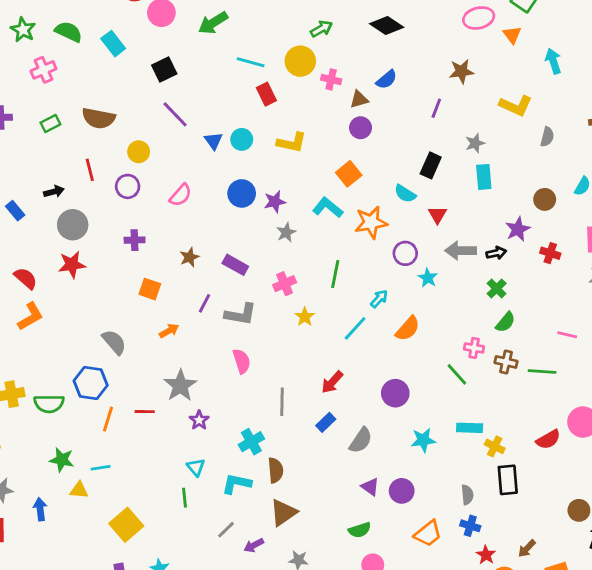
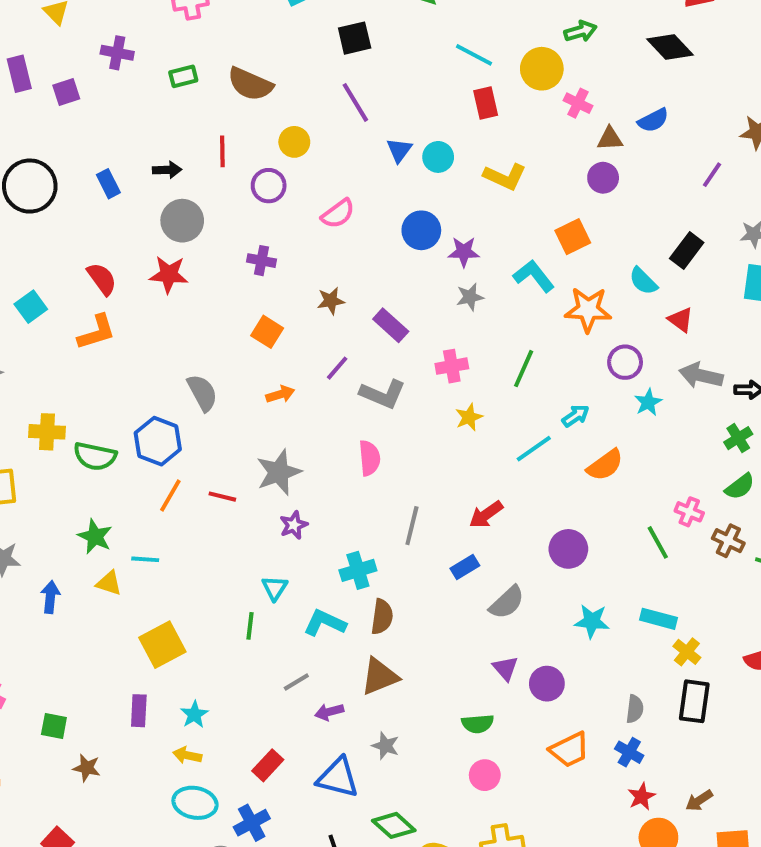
red triangle: (437, 215) -> (681, 320), turned -36

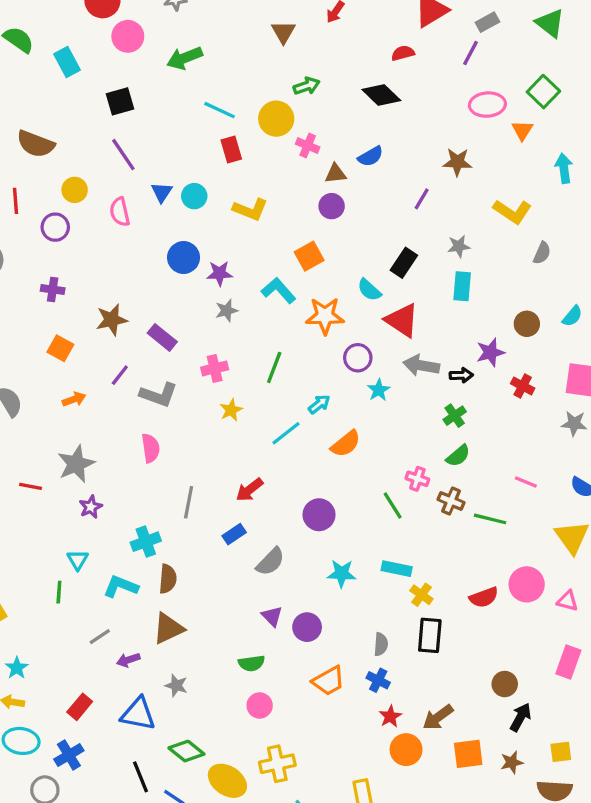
pink semicircle: (338, 214) -> (120, 212), moved, turned 116
brown star: (331, 301) -> (112, 320), size x1.4
red triangle: (681, 320) -> (402, 320), size x1.6
brown arrow: (699, 800) -> (438, 717), size x1.4

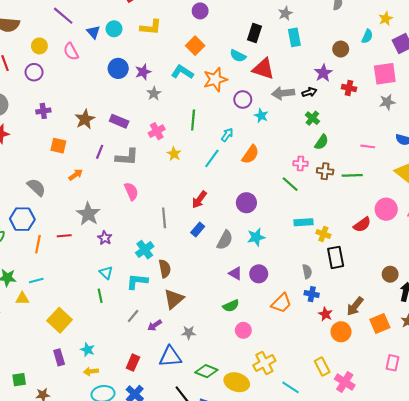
cyan star: (342, 574) -> (256, 237), moved

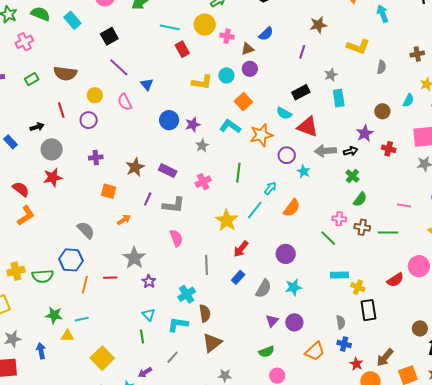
cyan circle: (114, 29) -> (226, 75), moved
black rectangle: (254, 33) -> (301, 92), turned 42
yellow star: (174, 154) -> (227, 220), moved, size x1.6
purple triangle: (235, 273) -> (272, 321), turned 40
purple arrow: (155, 325) -> (145, 372), moved

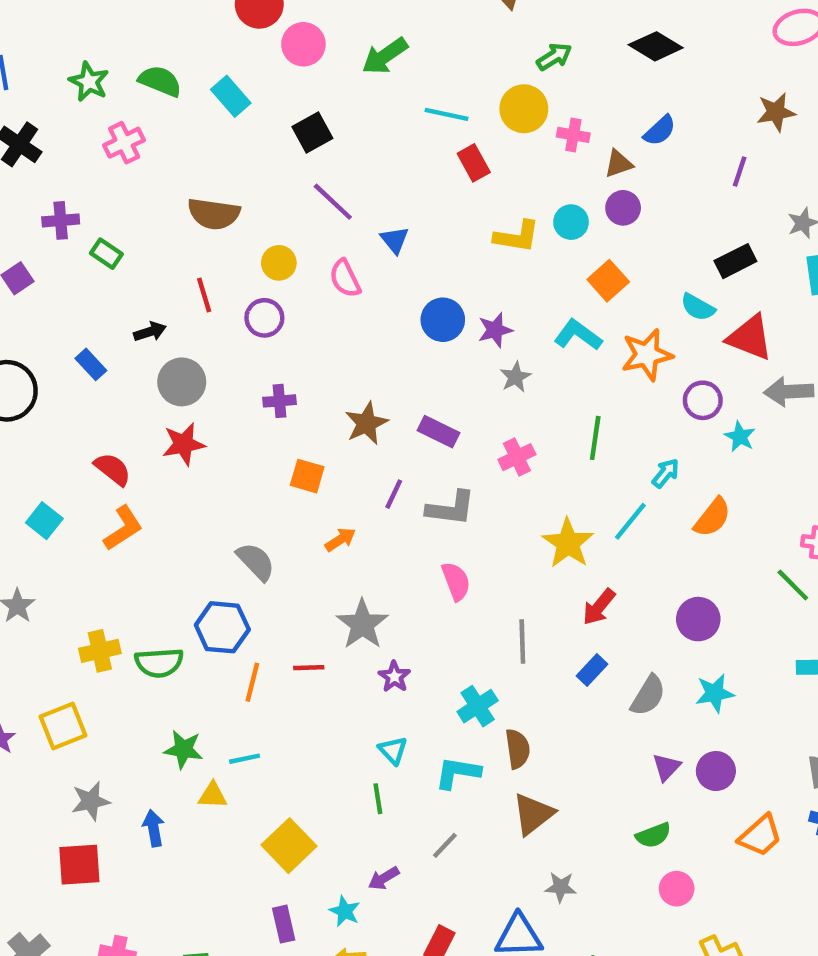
green rectangle: (32, 79) -> (106, 254), moved, turned 64

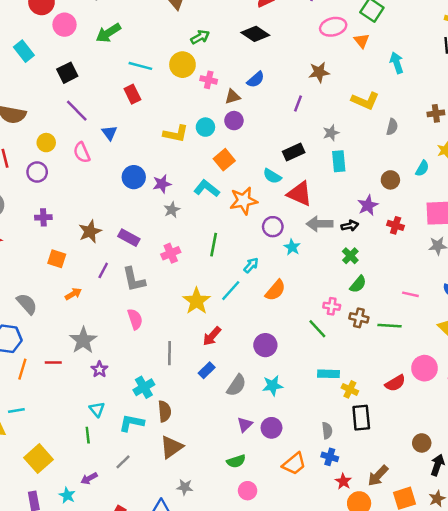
red rectangle: (474, 163) -> (132, 94), moved
gray L-shape: (451, 508) -> (134, 279), turned 68

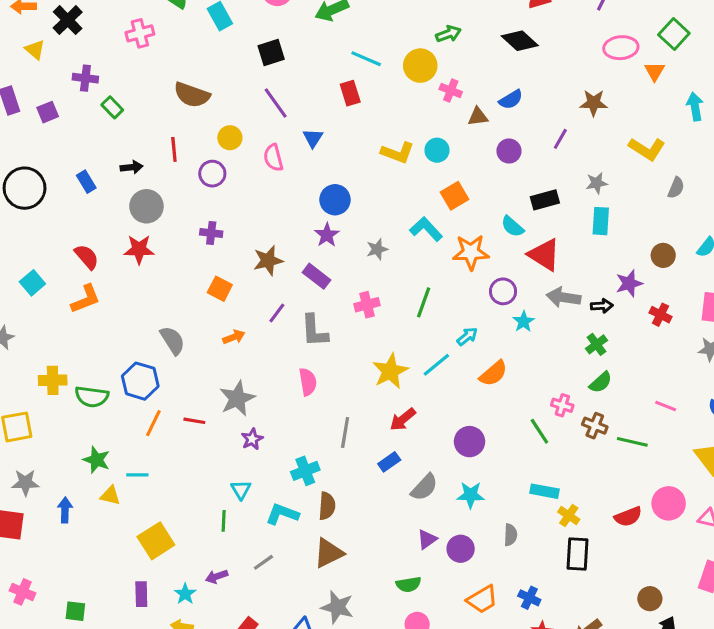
purple circle: (234, 121) -> (509, 151), moved
purple star: (162, 184) -> (327, 235), moved, turned -30
gray semicircle: (327, 431) -> (510, 535), moved
gray star: (185, 487) -> (337, 607), size x1.5

